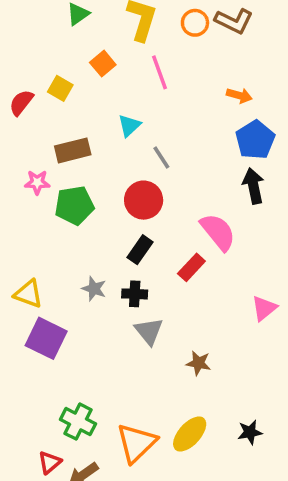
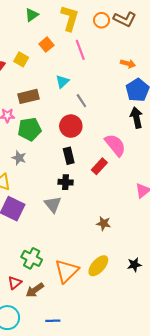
black rectangle: (140, 250) -> (69, 156), turned -49
gray star: (94, 289) -> (19, 158), moved
gray triangle: (149, 331) -> (53, 204), moved

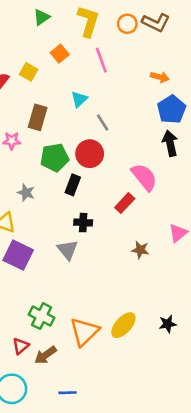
brown rectangle: (28, 96) -> (38, 117), turned -60
green pentagon: (30, 129) -> (55, 158), moved
black rectangle: (69, 156) -> (73, 185), moved, turned 35
brown star: (104, 223) -> (140, 250), moved

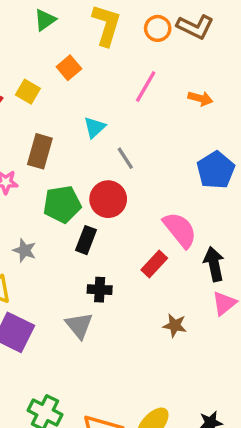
pink line: (101, 60) -> (146, 86), moved, turned 50
blue pentagon: (171, 110) -> (216, 170), moved
black arrow: (170, 143) -> (214, 264), moved

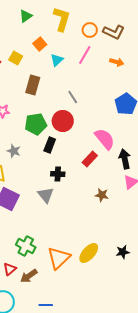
brown L-shape: (195, 27) -> (114, 32), moved
orange circle: (158, 28) -> (90, 30), moved
cyan triangle: (95, 127) -> (57, 60), moved
brown rectangle: (40, 151) -> (33, 85), moved

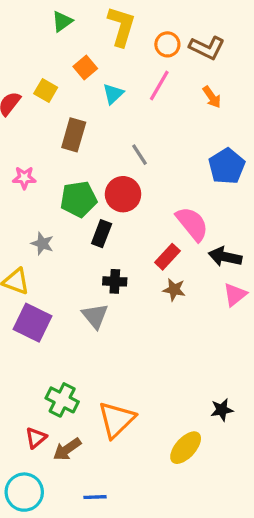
orange arrow: (117, 62) -> (212, 97), turned 40
black arrow: (125, 159) -> (225, 257), turned -66
brown star: (102, 195) -> (174, 290), moved
yellow ellipse: (89, 253) -> (186, 448), moved

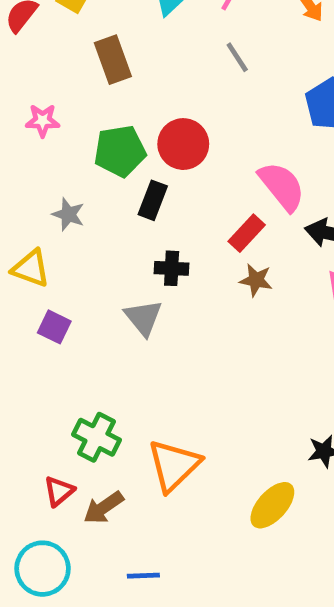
brown rectangle: (74, 135) -> (113, 60), turned -36
gray line: (139, 155) -> (237, 57), moved
purple square: (32, 323) -> (54, 327), size x0.6

